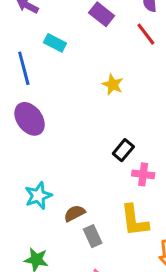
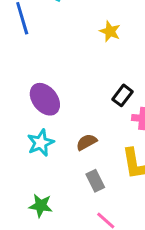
purple ellipse: (30, 119) -> (45, 99), moved
brown semicircle: (74, 213) -> (86, 142), moved

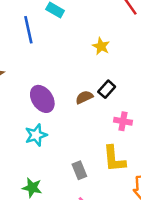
black rectangle: (123, 95) -> (107, 89), moved
brown semicircle: (86, 142) -> (84, 97), moved

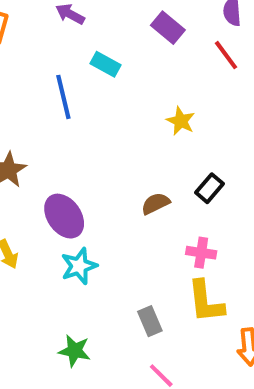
black rectangle: (107, 89) -> (210, 188), moved
purple ellipse: (42, 99) -> (64, 216), moved
pink cross: (123, 121) -> (201, 253), moved

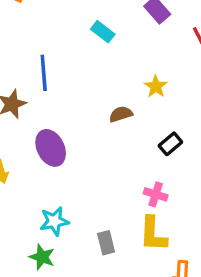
blue line: (63, 97) -> (44, 73), moved
brown semicircle: (155, 203) -> (121, 114), moved
cyan star: (79, 266) -> (54, 221), moved

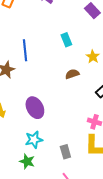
cyan rectangle: (103, 32) -> (66, 40), moved, turned 32
purple ellipse: (51, 148) -> (35, 108), moved

